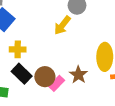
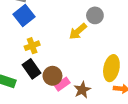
yellow cross: (18, 49) -> (32, 46), turned -32
brown star: (78, 75) -> (82, 90), moved

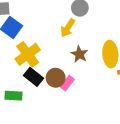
yellow cross: (32, 46) -> (28, 54), size x1.6
brown star: (82, 90) -> (79, 54), moved

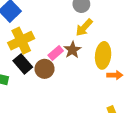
yellow arrow: (68, 28) -> (84, 27), moved
pink rectangle: (67, 83) -> (56, 53), moved

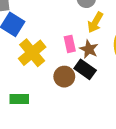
pink rectangle: (56, 53) -> (70, 44), moved, turned -48
black rectangle: (23, 64) -> (85, 69), moved

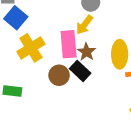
yellow arrow: (95, 22) -> (84, 25), moved
pink rectangle: (70, 44) -> (69, 44), size x1.6

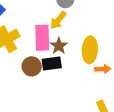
black rectangle: (80, 71) -> (52, 64), turned -54

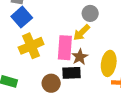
brown circle: (32, 66) -> (51, 83), moved

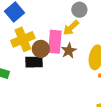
black rectangle: (71, 73) -> (34, 62), moved
brown circle: (51, 83) -> (41, 49), moved

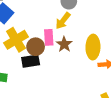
pink rectangle: (55, 42) -> (49, 37), size x0.7

